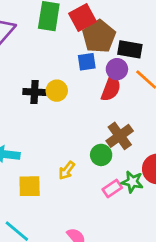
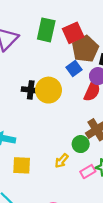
blue square: (87, 62) -> (74, 69), turned -32
yellow circle: (57, 91) -> (49, 90), size x1.5
yellow arrow: (67, 170) -> (62, 161), moved

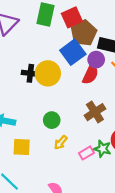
blue square: (74, 69) -> (73, 52), size x1.6
green circle: (81, 144) -> (52, 120), moved

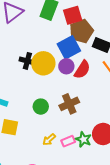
purple circle: (96, 60) -> (66, 66), moved
brown cross: (95, 112) -> (69, 104), moved
yellow arrow: (61, 142) -> (49, 140), moved

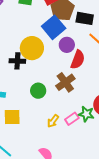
black cross: (27, 61) -> (17, 61), moved
purple circle: (66, 66) -> (67, 45), moved
red semicircle: (82, 70) -> (78, 60), moved

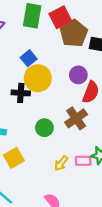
blue square: (54, 27) -> (29, 58), moved, size x0.6
yellow square: (12, 117) -> (14, 158), turned -30
pink rectangle: (72, 119) -> (83, 161), turned 32

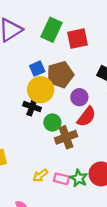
brown pentagon: (74, 33) -> (60, 75), moved
black cross: (21, 93) -> (32, 107), moved
green circle: (44, 128) -> (52, 122), moved

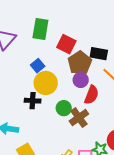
red square: (78, 39) -> (66, 44), moved, turned -36
brown pentagon: (60, 75) -> (80, 63), moved
black cross: (32, 107) -> (33, 101), moved

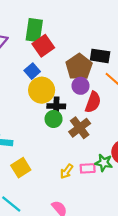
red square: (66, 44) -> (43, 46), moved, turned 30
black cross: (33, 101) -> (56, 106), moved
green circle: (64, 108) -> (54, 119), moved

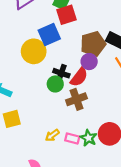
blue square: (32, 71) -> (49, 35), size x1.5
yellow circle: (42, 90) -> (34, 51), moved
red semicircle: (93, 102) -> (79, 77), moved

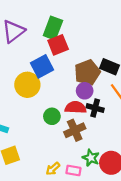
black cross: (61, 73) -> (95, 108), moved
red semicircle: (79, 77) -> (76, 107), turned -120
green star: (88, 138) -> (91, 158), moved

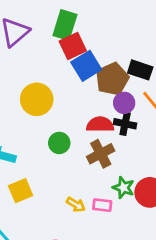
blue square: (42, 66) -> (86, 66), moved
purple circle: (85, 91) -> (124, 103), moved
green circle: (52, 116) -> (59, 143), moved
yellow arrow: (53, 169) -> (76, 205), turned -104

